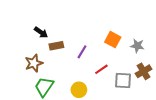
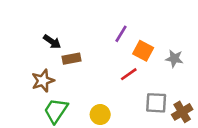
purple line: (82, 52) -> (121, 34), moved
red line: (101, 69) -> (129, 74), moved
brown cross: (143, 71) -> (182, 112), moved

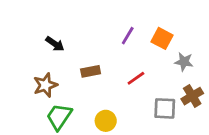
orange square: (143, 51) -> (162, 38), moved
brown rectangle: (72, 59) -> (91, 71), moved
brown cross: (182, 112) -> (192, 96), moved

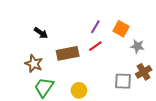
brown rectangle: (91, 71) -> (68, 53), size x1.5
red line: (136, 78) -> (95, 46), moved
brown star: (45, 85) -> (34, 64), turned -30

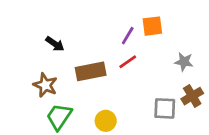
orange square: (121, 29) -> (152, 26), moved, turned -35

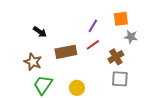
orange square: (152, 26) -> (121, 19), moved
gray star: (184, 62) -> (131, 37), moved
brown cross: (192, 96) -> (116, 57), moved

